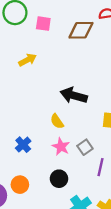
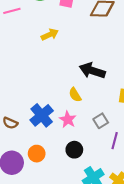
blue cross: (23, 145) -> (42, 115), size x1.5
pink star: (61, 147) -> (68, 120), moved

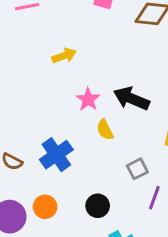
yellow arrow: (50, 35) -> (64, 56), moved
pink star: (68, 120) -> (88, 99), moved

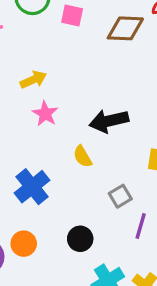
pink star: (88, 99) -> (45, 114), moved
black arrow: (131, 99) -> (109, 121), turned -32

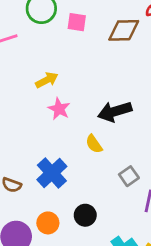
black circle: (80, 239) -> (85, 215), moved

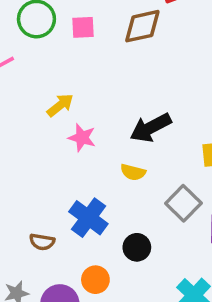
yellow semicircle: (94, 144) -> (133, 172), turned -30
gray square: (129, 176) -> (183, 203), size x1.4
black circle: (85, 215) -> (137, 247), moved

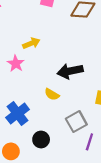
yellow arrow: (60, 105) -> (31, 43), moved
pink star: (82, 138) -> (16, 64), moved

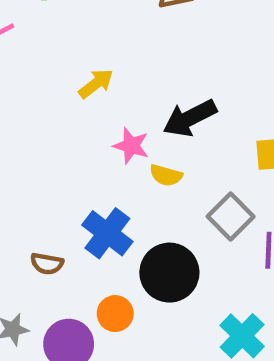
pink star: (16, 64) -> (131, 146), moved
black circle: (41, 139) -> (169, 273), size x1.6

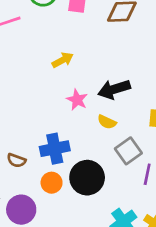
yellow semicircle: (166, 175) -> (107, 122), moved
blue cross: (107, 233) -> (55, 149), turned 32
orange circle: (115, 314) -> (52, 183), moved

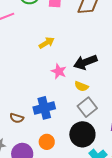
gray square: (128, 151) -> (87, 107), moved
black circle: (87, 178) -> (82, 134), moved
orange circle: (52, 183) -> (47, 142), moved

